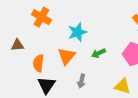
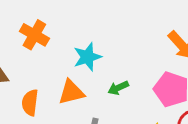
orange triangle: (66, 56) -> (71, 92), turned 36

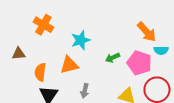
green arrow: (118, 88) -> (113, 58), moved

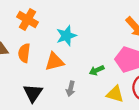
green arrow: (113, 58) -> (97, 70), moved
orange semicircle: (40, 72) -> (24, 53), moved

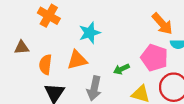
orange semicircle: (24, 53) -> (45, 64), moved
gray arrow: (71, 89) -> (94, 88), size x1.5

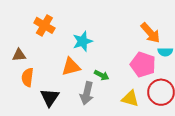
orange semicircle: (45, 64) -> (27, 77), moved
green arrow: (121, 69) -> (102, 75), moved, turned -128

